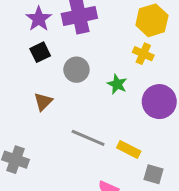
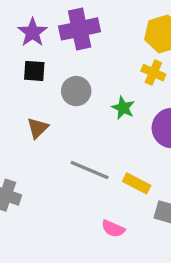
black square: (40, 52) -> (34, 71), turned 30

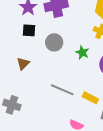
brown triangle: (38, 128) -> (23, 64), moved

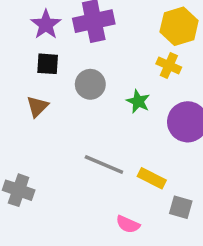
brown triangle: (23, 64) -> (37, 106), moved

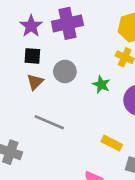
brown triangle: (37, 106) -> (35, 82), moved
gray line: (104, 165) -> (49, 122), moved

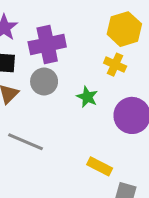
purple cross: (67, 23) -> (47, 44), moved

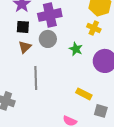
gray line: (26, 142) -> (36, 78), turned 65

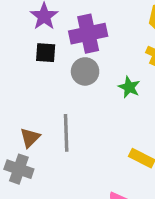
brown triangle: (25, 47) -> (30, 138), moved

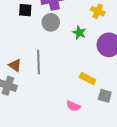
brown triangle: (30, 138) -> (15, 65), turned -40

